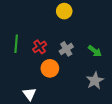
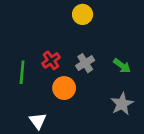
green line: (16, 44) -> (22, 72), moved

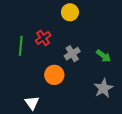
red cross: (51, 60) -> (43, 38), moved
green line: (22, 72) -> (21, 46), moved

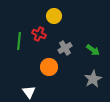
yellow circle: (70, 12) -> (54, 16), moved
red cross: (43, 38) -> (39, 34), turned -32

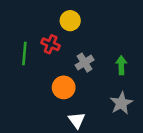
green arrow: (93, 50) -> (121, 65), turned -128
white triangle: (29, 92) -> (77, 120), moved

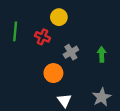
green line: (24, 53) -> (15, 31), moved
gray star: (121, 103) -> (102, 97), moved

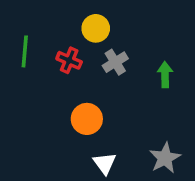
gray cross: (71, 52) -> (115, 62), moved
green arrow: (102, 54) -> (165, 75), moved

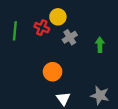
red cross: (69, 60) -> (42, 28), moved
gray star: (165, 158) -> (100, 95), turned -30

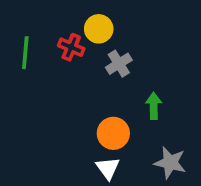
green arrow: (100, 45) -> (154, 106), moved
orange circle: (53, 72) -> (113, 133), moved

